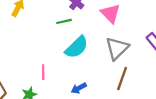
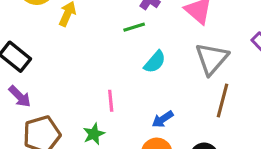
cyan semicircle: (77, 47) -> (155, 62), size x0.7

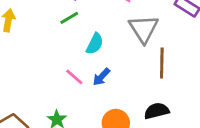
pink line: (111, 101) -> (74, 77), moved, turned -30
blue arrow: (163, 119) -> (101, 77), moved

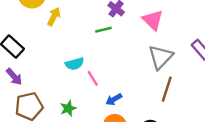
cyan semicircle: (95, 44) -> (75, 64), moved, turned 30
blue arrow: (101, 77) -> (114, 99), moved

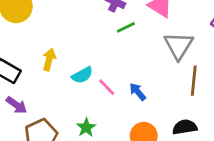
yellow arrow: (54, 17) -> (49, 60), moved
green line: (103, 30) -> (126, 27), moved
blue arrow: (114, 99) -> (138, 92), moved, turned 91

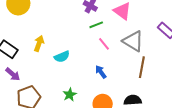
gray triangle: (179, 46) -> (133, 41), turned -35
pink line: (107, 87) -> (104, 44), moved
green star: (86, 128) -> (70, 95), moved

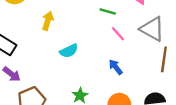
green line: (96, 25) -> (108, 12), turned 40
yellow arrow: (39, 43) -> (48, 21), moved

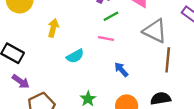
green line: (108, 12) -> (111, 16), turned -42
pink line: (118, 34) -> (106, 39), moved, turned -35

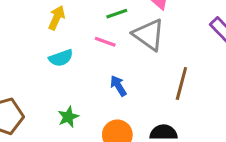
yellow arrow: (53, 28) -> (57, 18), moved
gray triangle: (155, 31) -> (149, 35), moved

